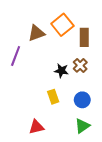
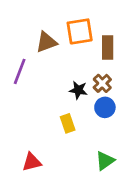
orange square: (62, 25) -> (80, 31), turned 30
blue circle: (82, 100) -> (105, 107), moved
red triangle: (36, 127) -> (32, 162), moved

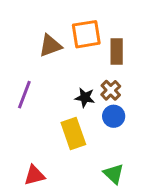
purple line: (20, 71) -> (24, 95), moved
yellow rectangle: (68, 123) -> (73, 134), size x1.5
green triangle: (105, 161) -> (114, 174), turned -42

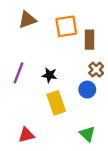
brown triangle: (50, 46) -> (27, 20), moved
brown cross: (111, 90) -> (96, 70), moved
black star: (85, 98) -> (50, 75), moved

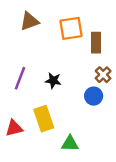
yellow rectangle: (56, 103) -> (44, 119), moved
green triangle: (87, 134) -> (70, 144), moved, turned -42
red triangle: (26, 135) -> (14, 128), moved

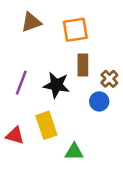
brown rectangle: (96, 43) -> (83, 65), moved
black star: (53, 81) -> (56, 85), size x1.5
red triangle: (14, 128) -> (15, 135), turned 30

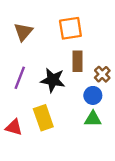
brown triangle: (31, 22) -> (23, 32), moved, turned -30
green triangle: (74, 152) -> (93, 119), moved

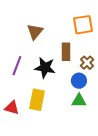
orange square: (70, 28) -> (83, 25), moved
brown triangle: (23, 32) -> (35, 32), moved
yellow rectangle: (43, 118) -> (37, 100), turned 30

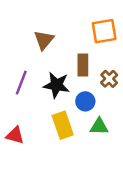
blue circle: (79, 81) -> (85, 101), moved
yellow rectangle: (37, 100) -> (63, 125), moved, turned -30

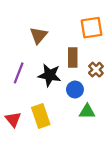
yellow rectangle: (63, 125) -> (41, 116), moved
red triangle: (15, 135) -> (13, 119), turned 35

